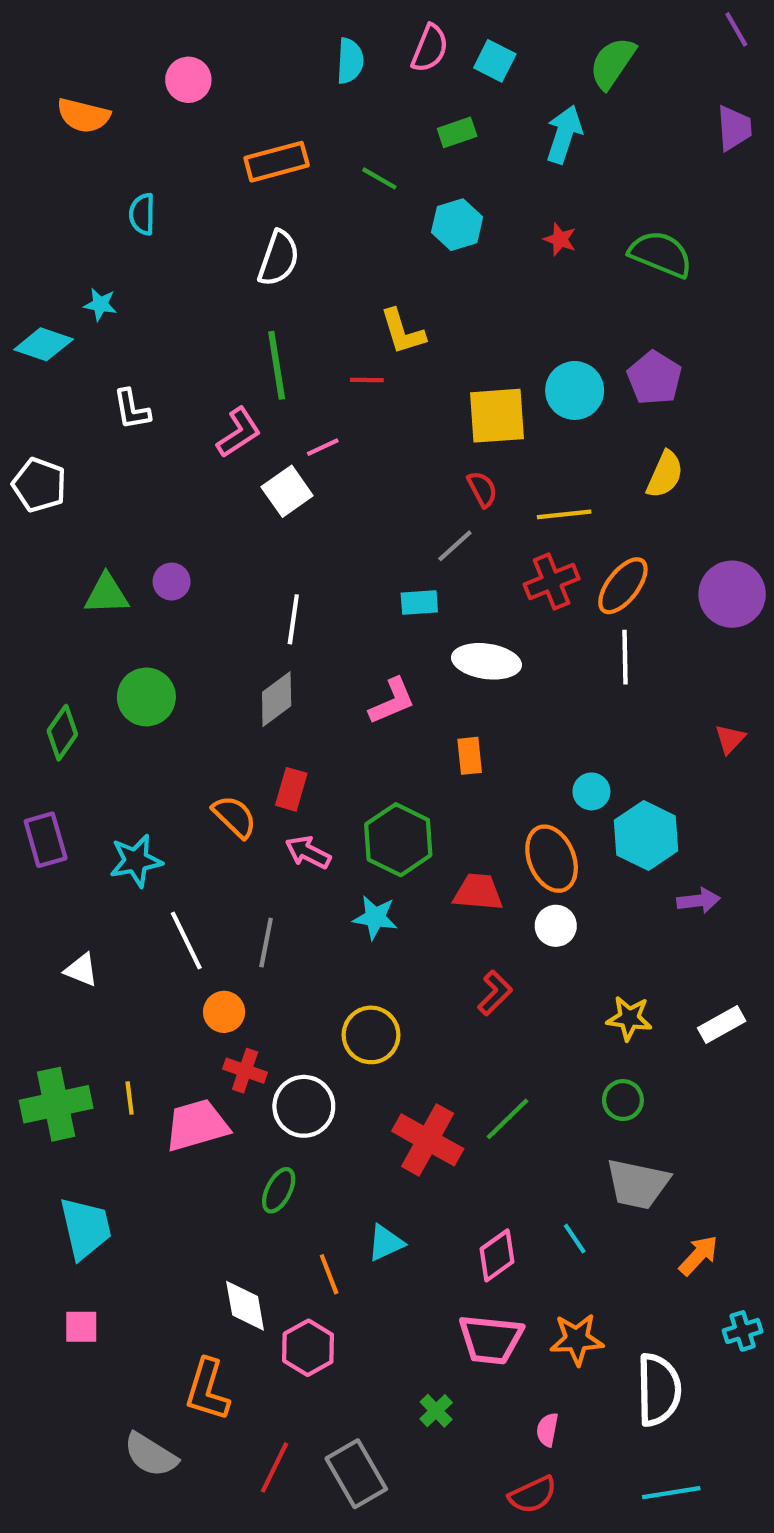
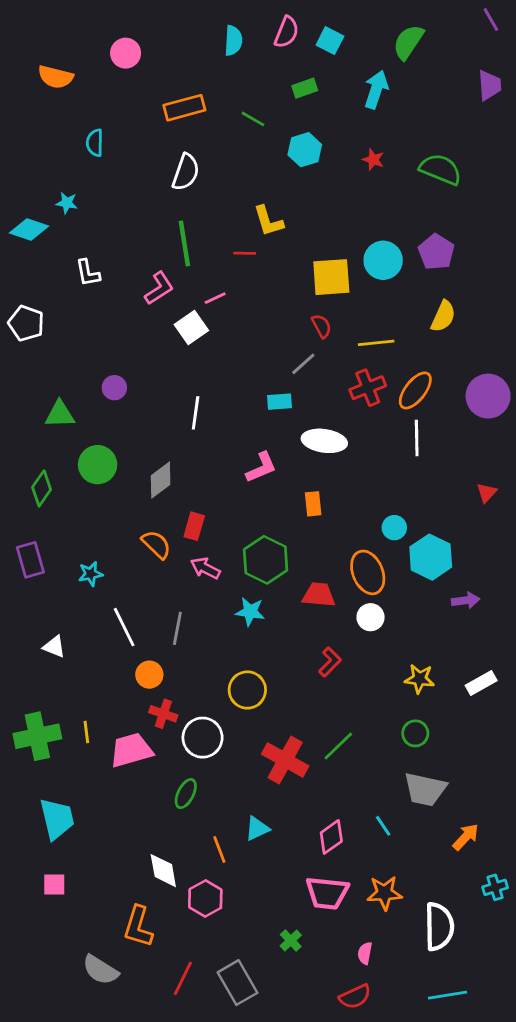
green triangle: (106, 594) -> (60, 414), moved
gray diamond: (277, 699) -> (161, 480), moved
cyan star: (136, 861) -> (91, 574), size x0.7

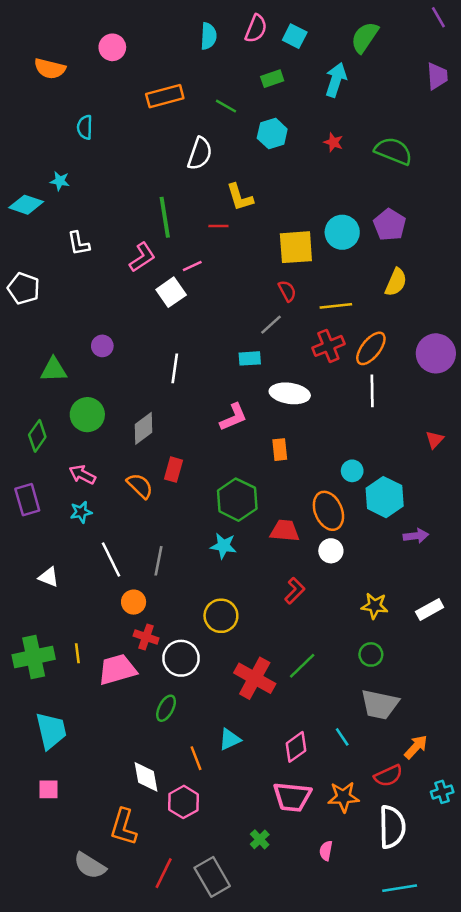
white semicircle: (186, 172) -> (200, 154), moved
pink arrow: (205, 568) -> (82, 475), moved
red semicircle: (355, 997) -> (388, 776), moved

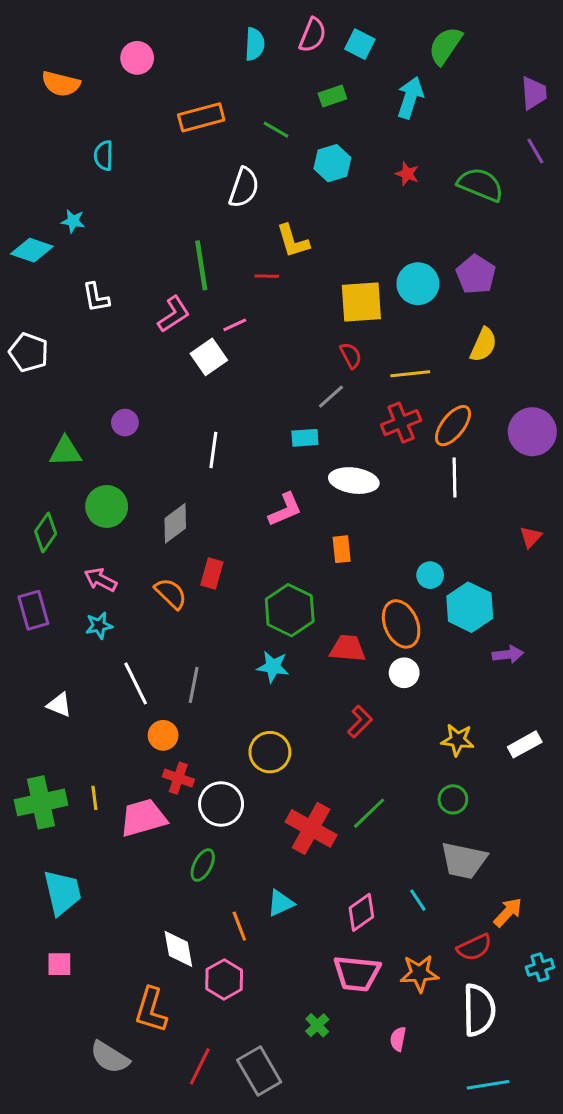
purple line: (438, 17) -> (535, 151), moved

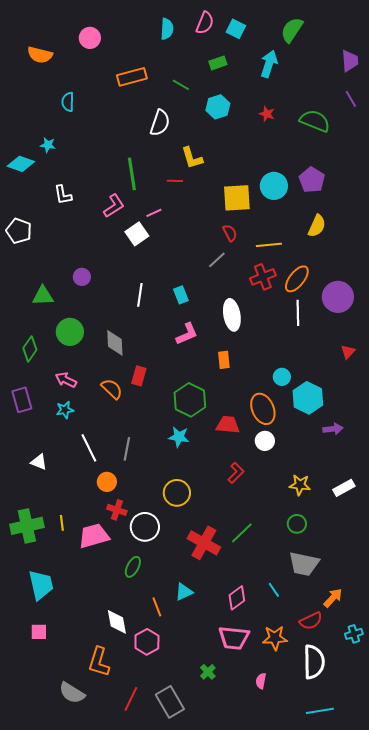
purple circle: (532, 432) -> (338, 297), moved
cyan rectangle: (305, 438) -> (181, 295), moved, turned 72
white ellipse: (354, 481) -> (232, 315), turned 72
gray diamond: (175, 523) -> (115, 343), turned -56

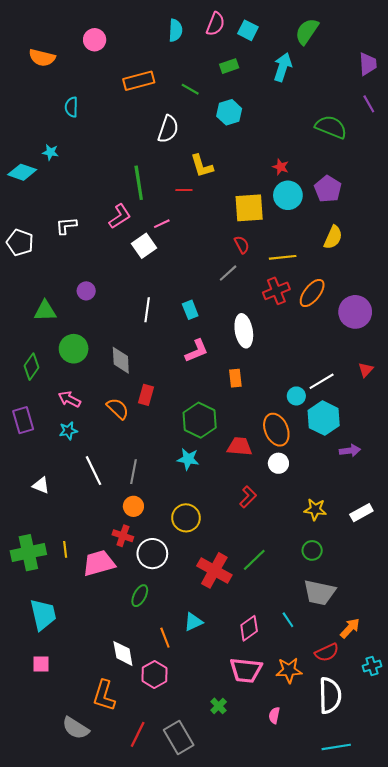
red star: (267, 114) -> (281, 167), moved
white L-shape: (63, 195) -> (66, 226), moved, turned 95
white line: (298, 313) -> (322, 381), moved, turned 60
orange circle: (107, 482) -> (133, 506), moved

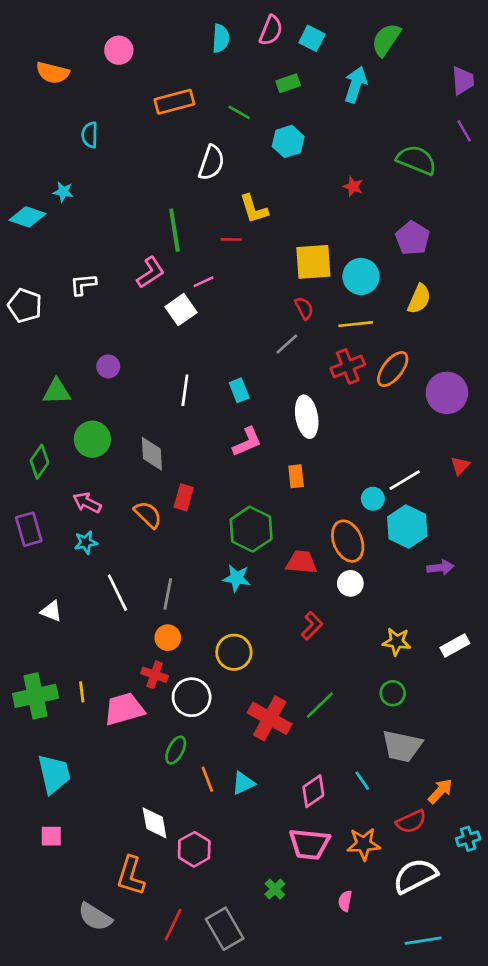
red star: (281, 167) -> (353, 186), moved
cyan circle: (288, 195) -> (361, 276), moved
orange line: (165, 638) -> (207, 779), moved
white semicircle: (330, 695) -> (415, 876), turned -116

